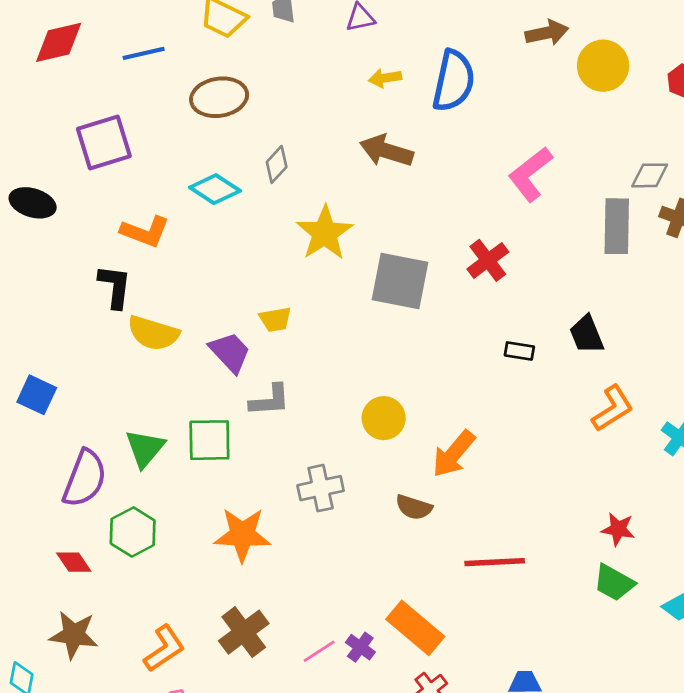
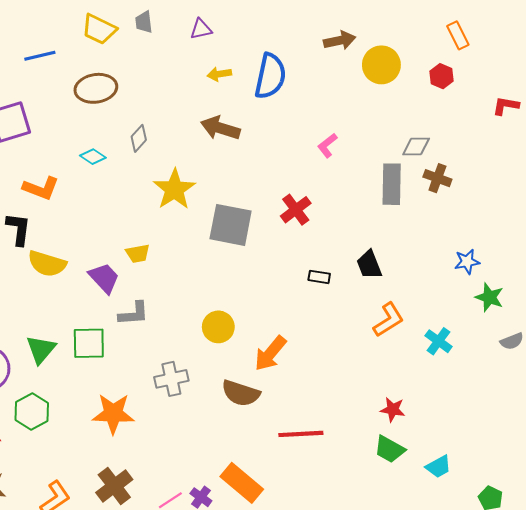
pink L-shape: (530, 174) -> (327, 145), size x0.6
cyan diamond: (215, 189) -> (93, 157), size x0.7
brown semicircle: (414, 507) -> (241, 393), size x1.4

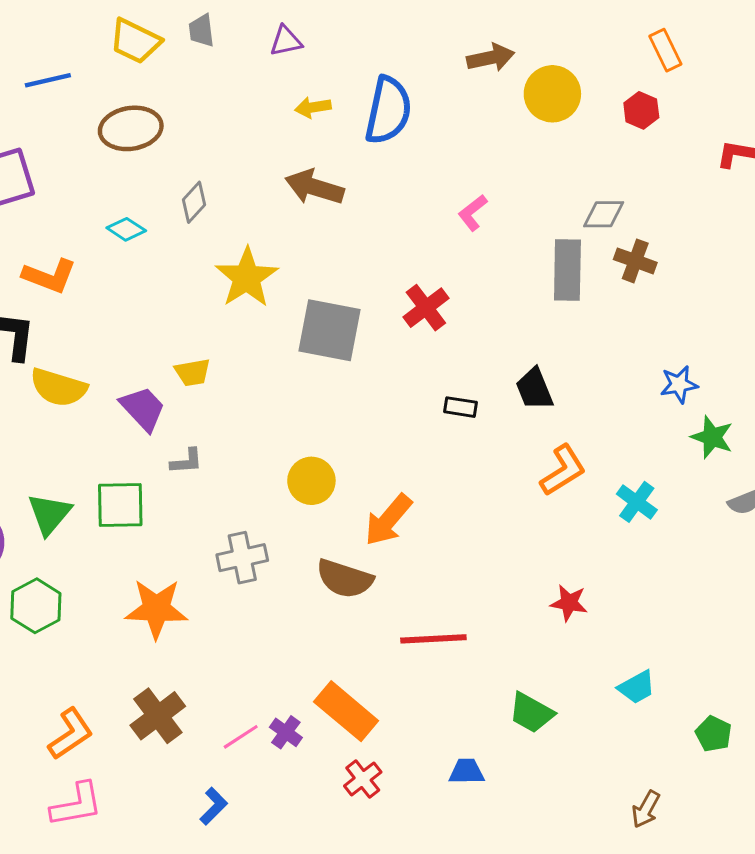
gray L-shape: (134, 314) -> (186, 461), size x0.7
green trapezoid: (390, 449) -> (531, 713), moved

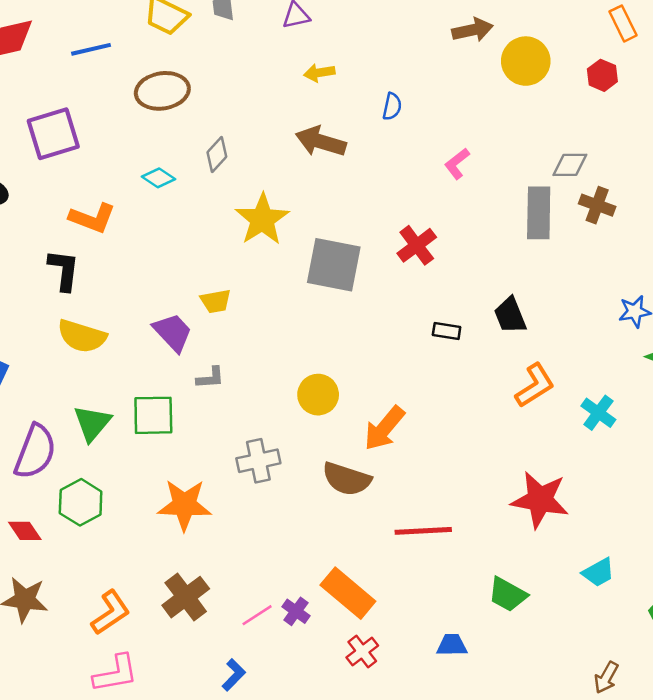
blue semicircle: (388, 110) -> (392, 106), moved, size x0.5
yellow semicircle: (58, 387) -> (82, 336), moved
red star: (569, 603) -> (540, 500), size x1.8

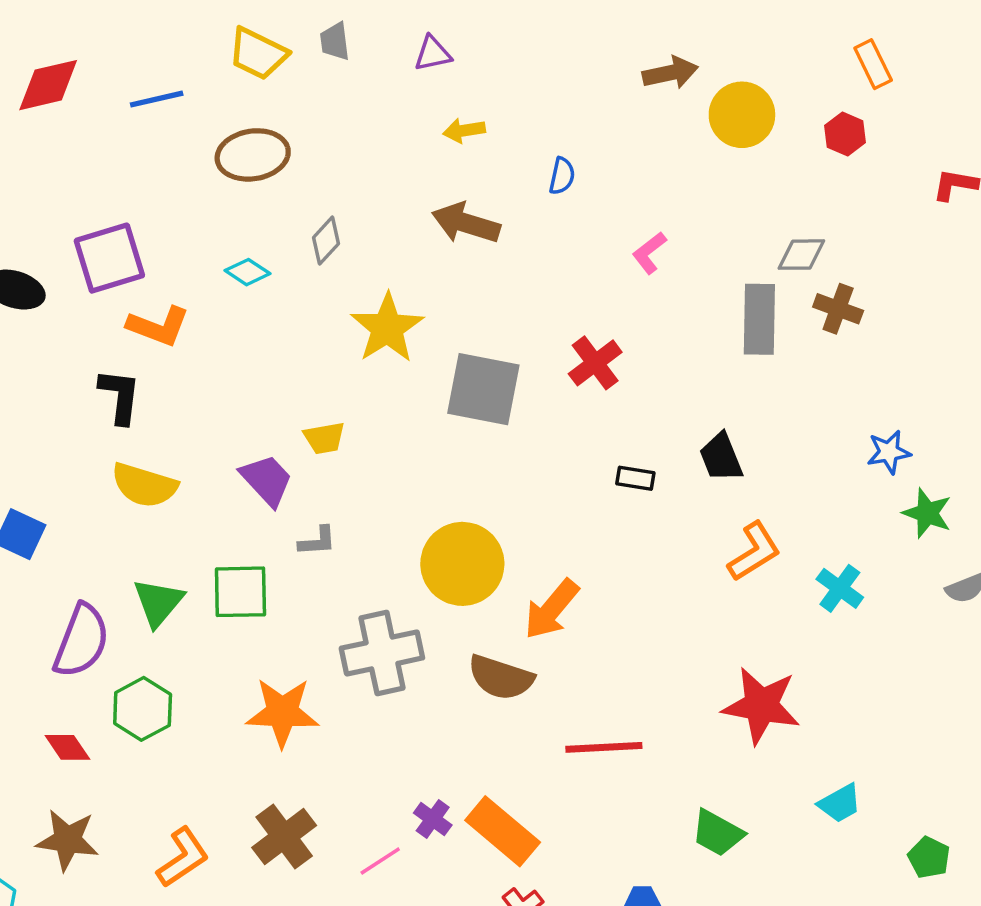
purple square: (53, 134) -> (109, 258), moved
yellow circle: (318, 395) -> (462, 564), size x1.5
gray cross: (258, 461) -> (382, 653), size x1.4
purple cross: (296, 611) -> (433, 819), moved

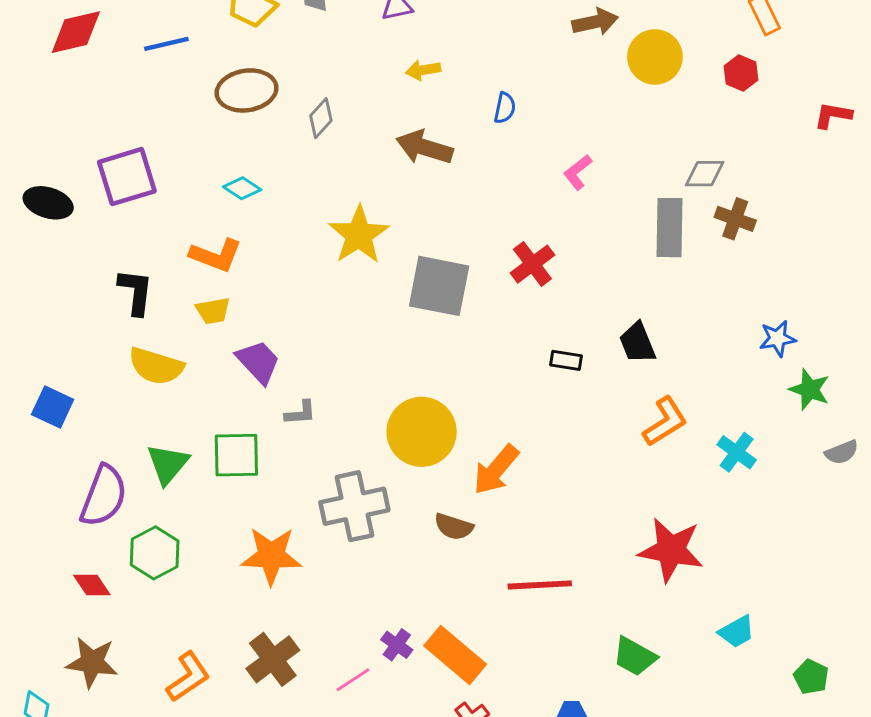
gray diamond: (326, 241) -> (321, 118), moved
orange L-shape: (158, 326) -> (216, 255), moved
yellow trapezoid: (324, 438) -> (213, 311), moved
brown semicircle: (501, 677) -> (454, 527), size x0.7

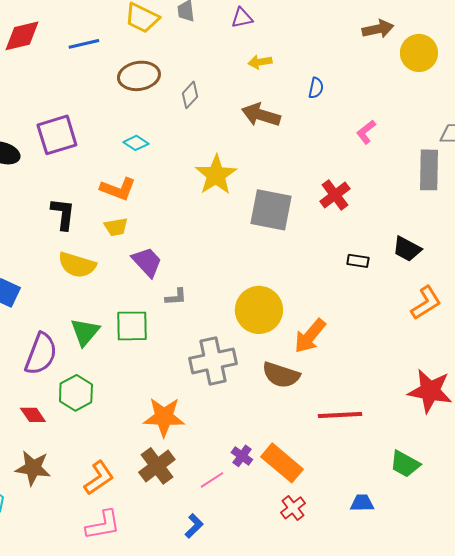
black trapezoid: (637, 343) -> (407, 249), turned -40
brown semicircle: (454, 527) -> (281, 375), size x1.4
orange star: (271, 556) -> (164, 417), moved

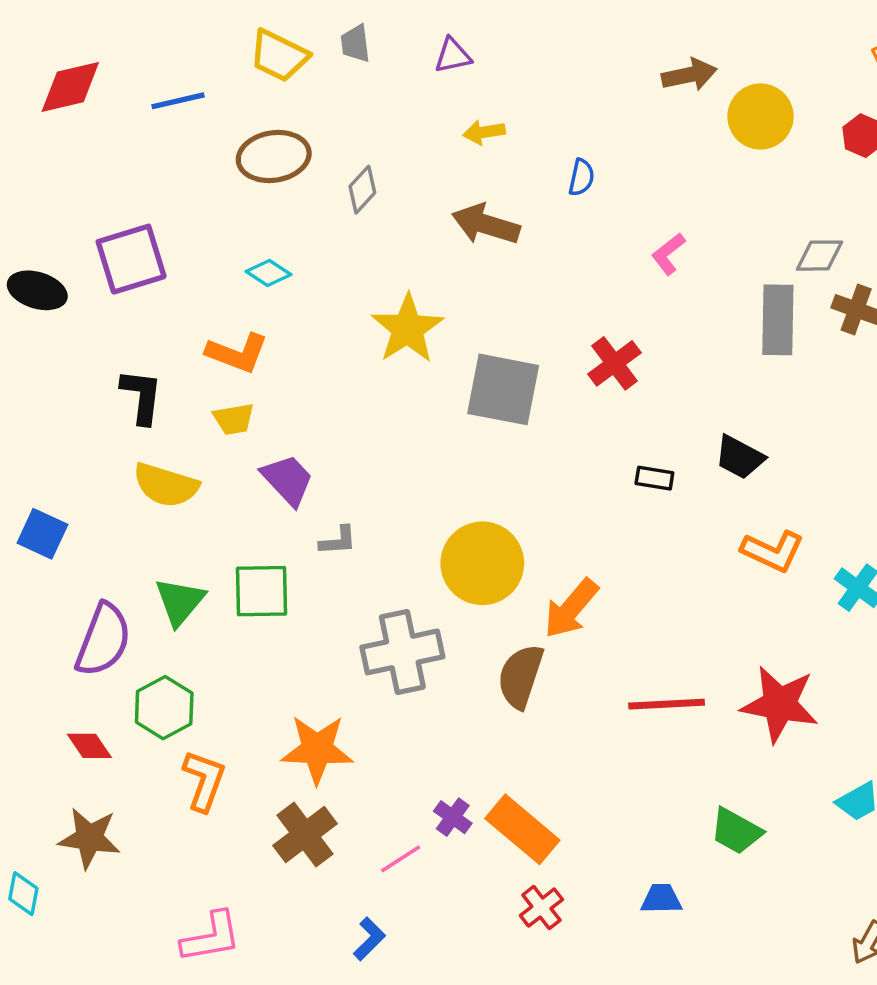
orange L-shape: (426, 303) -> (773, 551), turned 57
brown semicircle: (281, 375) -> (521, 676), turned 90
red line: (340, 415) -> (667, 704), moved
orange L-shape: (99, 478) -> (204, 781), moved, turned -36

